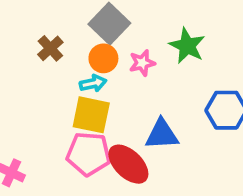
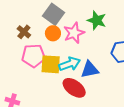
pink star: (142, 63) -> (74, 33), size x1.5
cyan arrow: (93, 83) -> (70, 64), moved, size x1.5
pink pentagon: (88, 154) -> (33, 56), moved

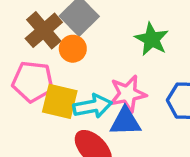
brown cross: (24, 32) -> (44, 30), moved, size x1.5
pink star: (74, 33) -> (128, 94), moved

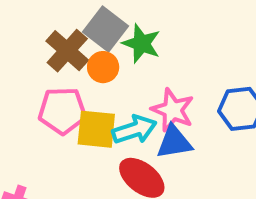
green star: (152, 39) -> (141, 43), moved
pink star: (128, 94) -> (173, 110), turned -30

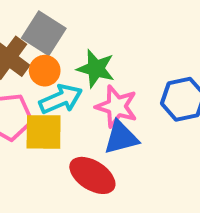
green star: (141, 43) -> (96, 69), moved
cyan arrow: (134, 130) -> (61, 99), moved

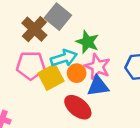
orange circle: (45, 71) -> (77, 73), moved
yellow square: (44, 132) -> (51, 77), turned -35

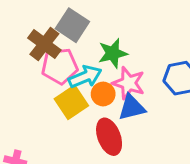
green star: (87, 42) -> (113, 53), turned -30
pink pentagon: (31, 65) -> (60, 66), moved
red ellipse: (78, 107) -> (109, 137), turned 36

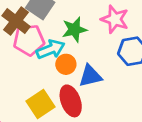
pink star: (129, 83) -> (115, 19), moved
yellow square: (71, 102) -> (41, 104), moved

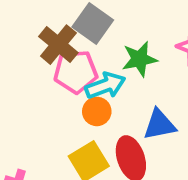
orange circle: (66, 64) -> (97, 111), moved

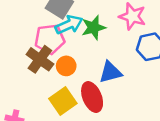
brown cross: (58, 45) -> (40, 59), moved
cyan arrow: (105, 86) -> (69, 25), moved

